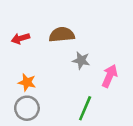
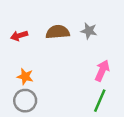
gray star: (81, 60) -> (89, 31), moved
green line: (85, 108) -> (100, 101), moved

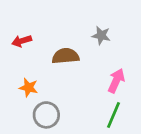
brown semicircle: (58, 32) -> (66, 56), moved
gray circle: (25, 101) -> (46, 115), moved

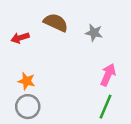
brown semicircle: (66, 56) -> (56, 23), moved, turned 30
gray circle: (46, 115) -> (28, 107), moved

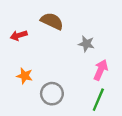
gray star: (94, 33) -> (86, 44), moved
gray circle: (28, 107) -> (52, 94), moved

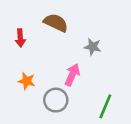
red arrow: (19, 35) -> (20, 38), turned -77
pink arrow: (101, 70) -> (72, 75), moved

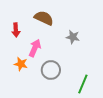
pink arrow: (72, 75) -> (35, 48), moved
gray circle: (56, 100) -> (51, 70), moved

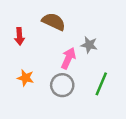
pink arrow: (35, 48) -> (68, 58), moved
green line: (83, 84) -> (101, 84), moved

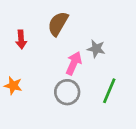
brown semicircle: (54, 22) -> (58, 24), turned -85
orange star: (26, 78) -> (13, 86), moved

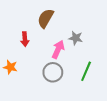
red arrow: (21, 39) -> (25, 39), moved

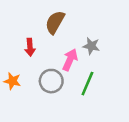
green line: (86, 71) -> (87, 84), moved
gray circle: (53, 72) -> (51, 81), moved

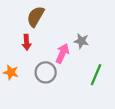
brown semicircle: (55, 22) -> (36, 16), moved
green line: (87, 84) -> (96, 75), moved

